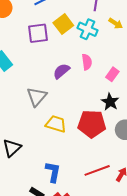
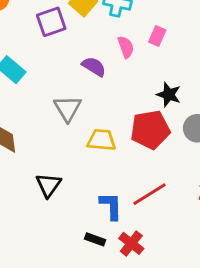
purple semicircle: (61, 71) -> (94, 67), turned 84
pink rectangle: (112, 74) -> (157, 36), moved
red line: (97, 170) -> (150, 194), moved

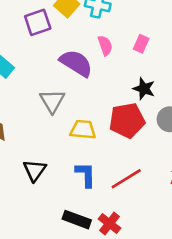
pink rectangle: (157, 36) -> (141, 44), moved
purple semicircle: (94, 67) -> (76, 63), size x1.5
blue L-shape: (111, 206) -> (86, 175), moved
black rectangle: (95, 239) -> (77, 220), size x1.5

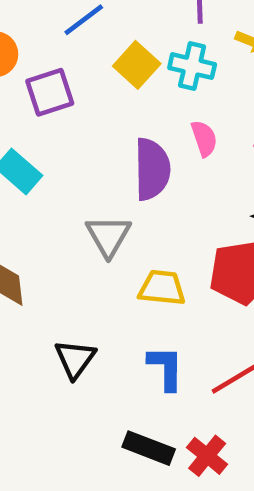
purple square: (38, 22) -> (50, 92), moved
purple semicircle: (76, 63) -> (152, 169), turned 56

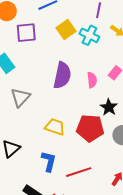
pink semicircle: (204, 138) -> (92, 80), moved
gray triangle: (108, 236) -> (20, 97), moved

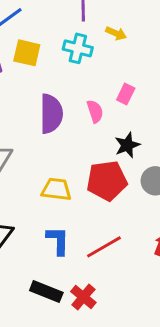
yellow square: (66, 29) -> (27, 53), moved, turned -30
black star: (109, 107) -> (127, 145), turned 30

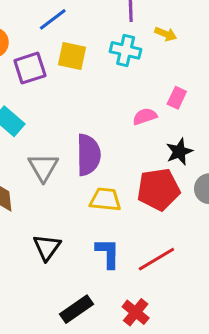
pink semicircle: (95, 111) -> (145, 117), turned -90
purple semicircle: (51, 114) -> (88, 155), moved
black rectangle: (46, 291) -> (77, 309), moved, turned -56

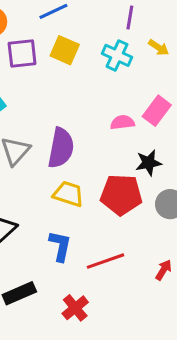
pink rectangle: (177, 98) -> (157, 111), size x1.4

